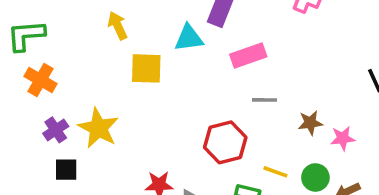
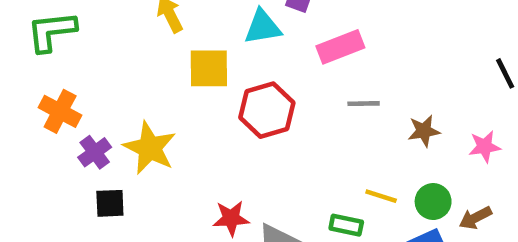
orange cross: (40, 80) -> (60, 111), moved
pink star: (343, 138) -> (485, 147), moved
red hexagon: (225, 142) -> (267, 110), moved

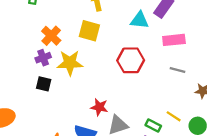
yellow square: (209, 68) -> (89, 31), moved
orange cross: (60, 111) -> (51, 36), moved
yellow star: (150, 148) -> (70, 63), turned 30

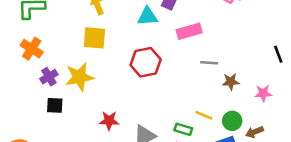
orange cross: (51, 36) -> (32, 49), moved
gray line: (177, 70) -> (209, 63), moved
red star: (99, 107) -> (109, 121), moved

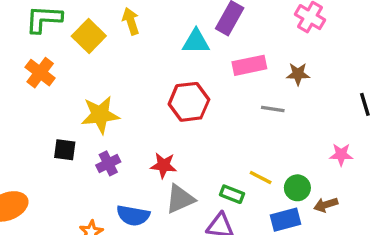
yellow square: (94, 38) -> (89, 36), moved, turned 35
purple cross: (49, 77) -> (108, 163), moved
brown star: (231, 82) -> (298, 74), moved
red star: (109, 121) -> (164, 165), moved

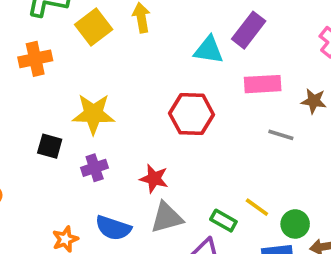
orange cross: (40, 73) -> (35, 59), turned 32

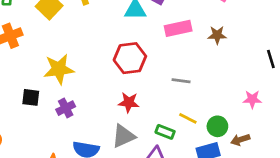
gray line: (281, 135) -> (181, 81), moved
red star: (154, 179) -> (129, 102), moved

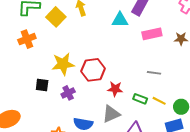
red hexagon: (130, 58) -> (93, 70), moved
green rectangle: (165, 132) -> (140, 99), moved

